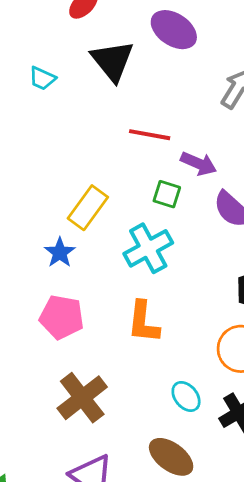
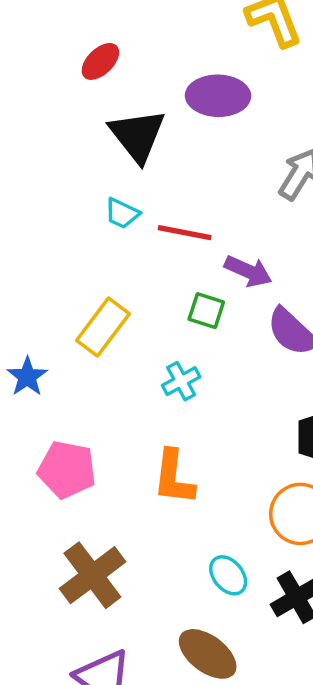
purple ellipse: (174, 30) -> (218, 96), turned -33
cyan trapezoid: (42, 78) -> (122, 213), moved
cyan cross: (148, 248) -> (181, 381), size x0.6
blue star: (60, 253) -> (27, 377), moved

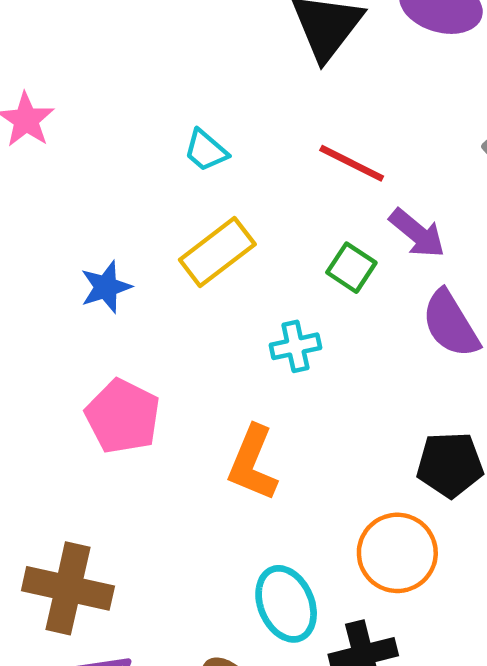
cyan trapezoid: (122, 213) -> (206, 151), moved
brown cross: (92, 575) -> (68, 588), moved, turned 34
cyan ellipse: (228, 575) -> (286, 604), size x1.4

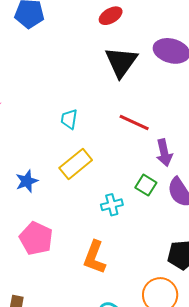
cyan trapezoid: (206, 151) -> (69, 119), turned 60
purple arrow: (417, 233) -> (164, 153), turned 40
green square: (351, 268) -> (146, 185), moved

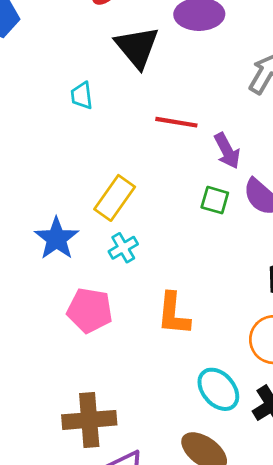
cyan trapezoid: (69, 119) -> (82, 96), moved
blue star: (27, 181) -> (56, 238), size x1.4
cyan cross: (112, 205) -> (123, 248), moved

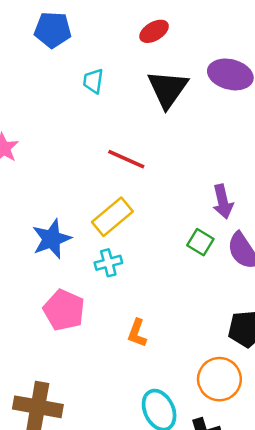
cyan trapezoid: (82, 96) -> (93, 81), moved
red line: (176, 122) -> (126, 159), moved
orange L-shape: (173, 314) -> (137, 333), size x0.7

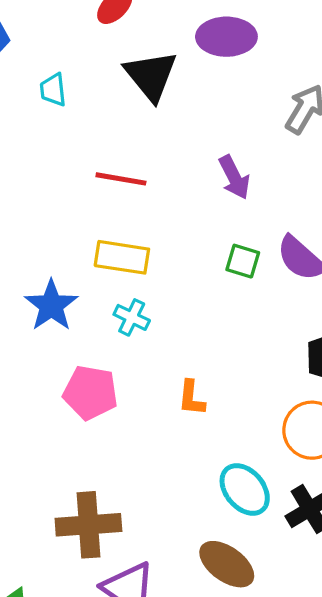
purple arrow: (223, 202) -> (234, 177), moved
yellow rectangle: (112, 217) -> (122, 257), turned 63
cyan cross: (108, 263) -> (132, 317), turned -35

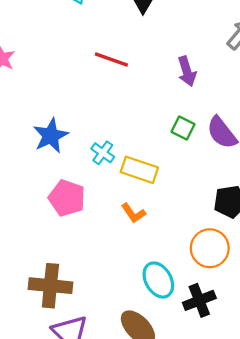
yellow rectangle: (122, 257) -> (139, 170), moved
orange L-shape: (191, 398) -> (133, 213), turned -50

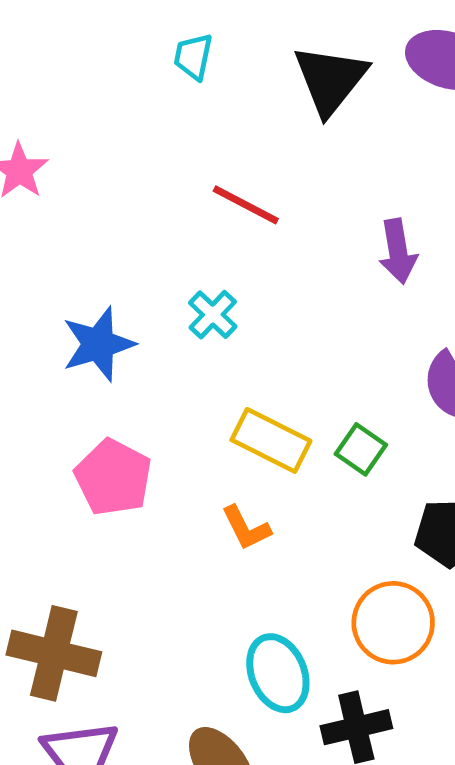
green square: (183, 128) -> (361, 449), moved
cyan cross: (103, 153) -> (213, 315), moved

